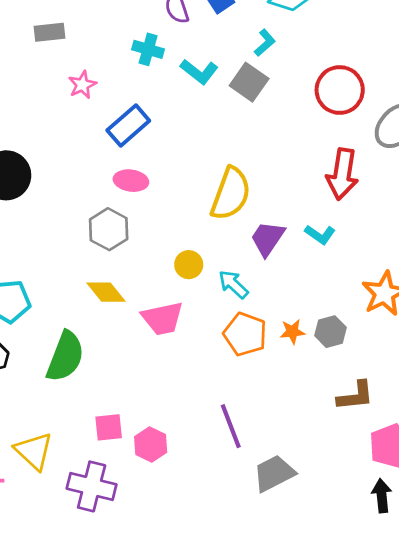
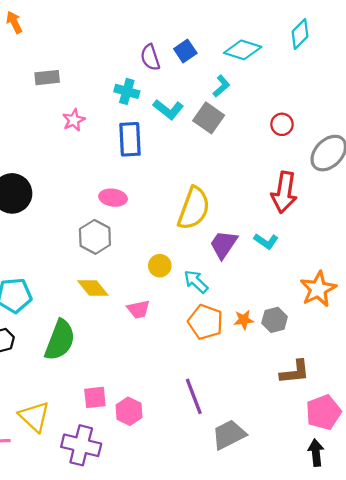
red circle: (340, 90) -> (282, 124), size x0.6
blue rectangle: (128, 125) -> (130, 139), moved, turned -52
pink trapezoid: (162, 318) -> (139, 309), size x0.7

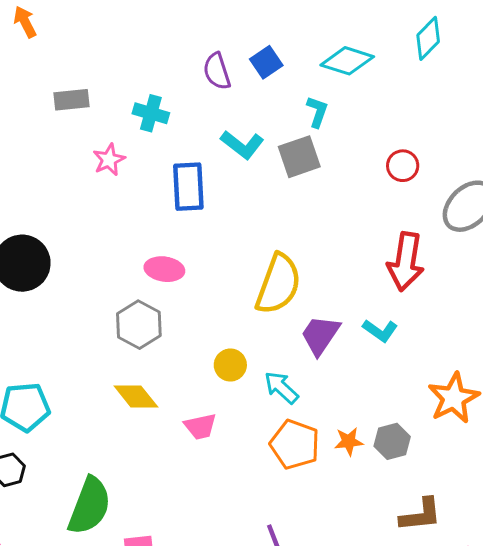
cyan L-shape: (221, 86) -> (317, 112), turned -30
cyan cross: (127, 91) -> (151, 113), moved
gray square: (209, 118) -> (299, 157), turned 36
green semicircle: (60, 340) -> (89, 506), moved

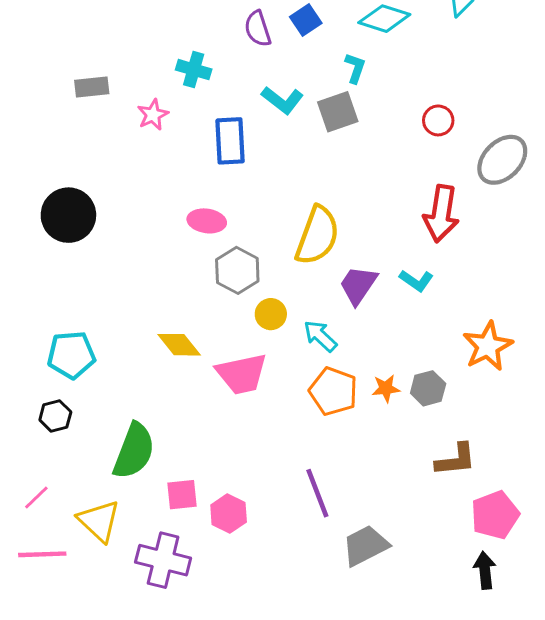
gray rectangle: (71, 100) -> (92, 87), moved
gray hexagon: (139, 325) -> (237, 270), moved
pink trapezoid: (200, 426) -> (242, 374), size x1.6

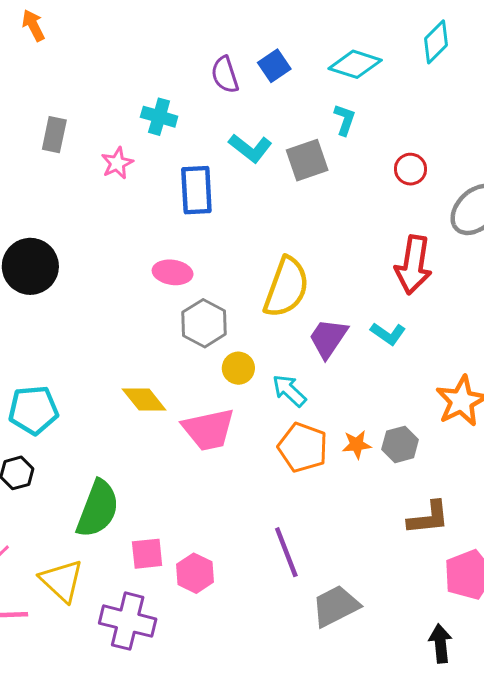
cyan L-shape: (355, 68) -> (345, 120), moved
gray rectangle: (92, 87) -> (54, 135), turned -72
black arrow: (485, 570) -> (440, 644), moved

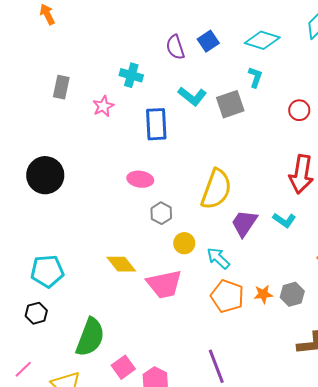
gray hexagon: (204, 323) -> (161, 213), size x0.7
pink square: (147, 554) -> (123, 367), turned -30

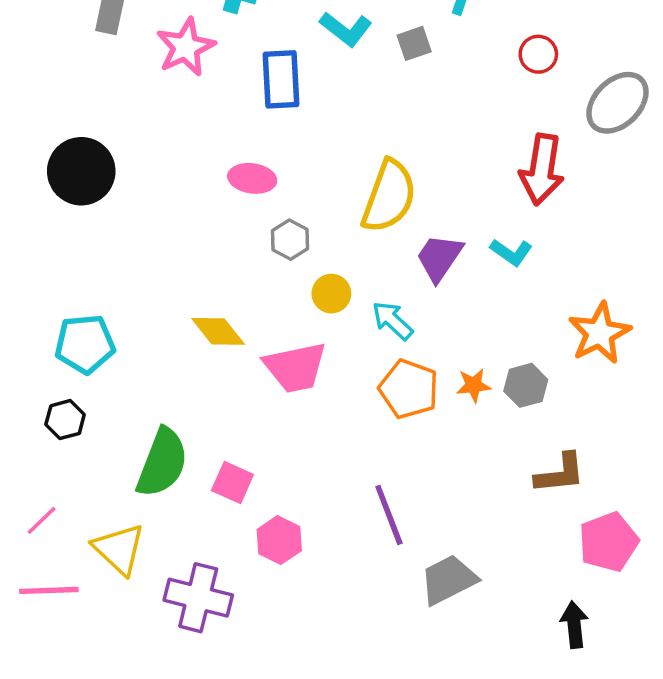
gray square: (230, 104) -> (414, 43), size x0.7
pink star: (103, 106) -> (186, 47), size x1.5
pink square: (123, 367) -> (232, 483), moved, turned -30

